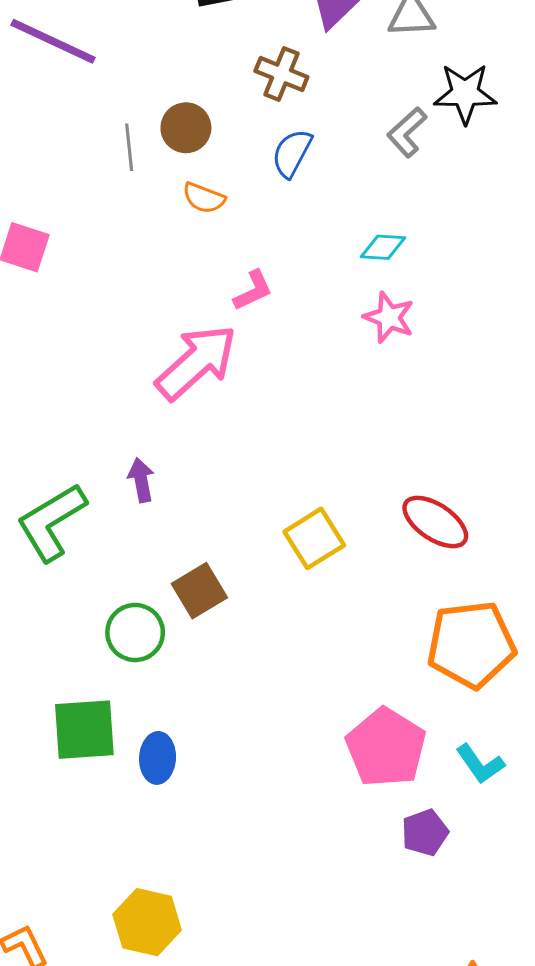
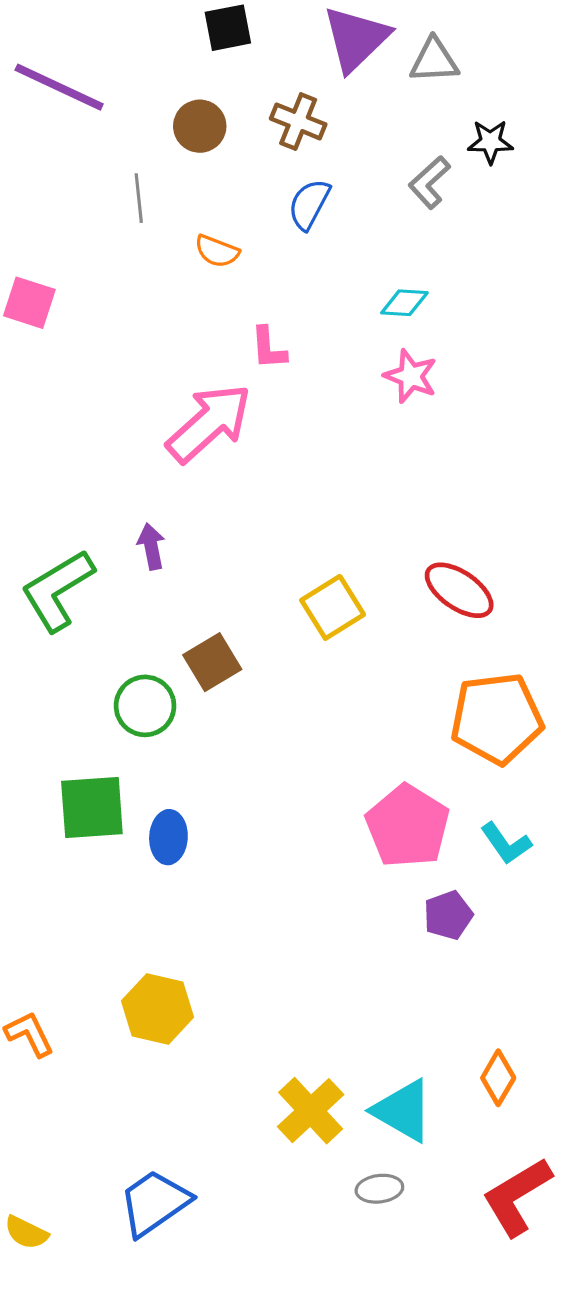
black star: (465, 93) -> (490, 142), size x0.7
brown circle: (186, 128) -> (200, 126), moved
pink L-shape: (253, 291) -> (268, 348), turned 111

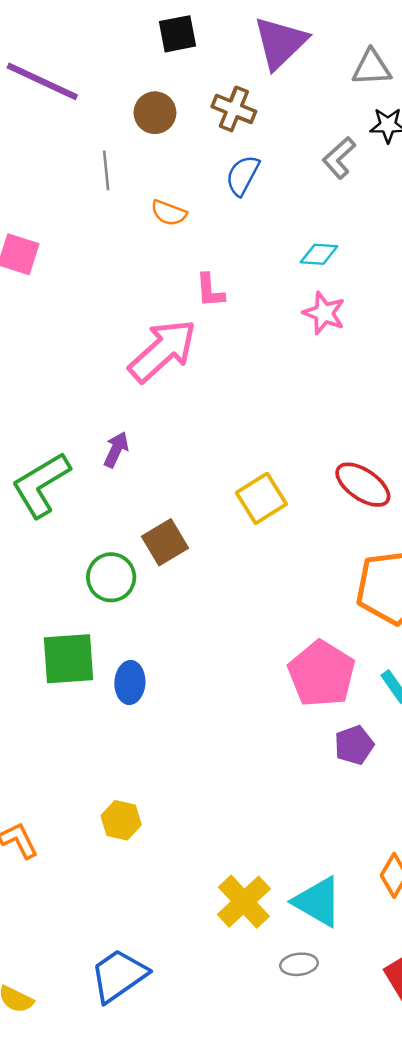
gray triangle: (434, 61) -> (372, 68), moved
purple arrow: (151, 546) -> (116, 450), turned 36
yellow hexagon: (158, 1009) -> (121, 820), size x0.7

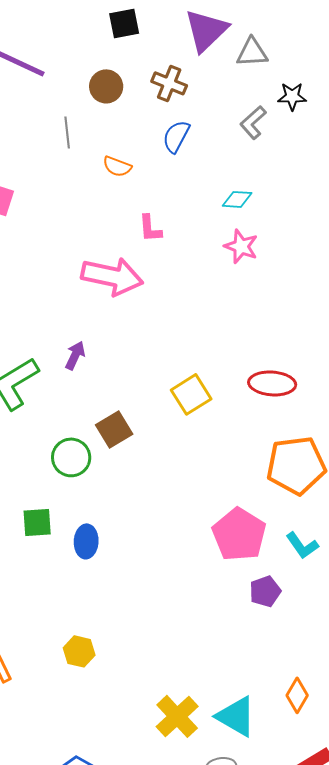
gray triangle: (372, 68) -> (252, 52), moved
pink arrow: (162, 351) -> (112, 276), turned 54
red ellipse: (363, 485) -> (272, 383), turned -30
green square: (69, 659) -> (37, 522), size x0.7

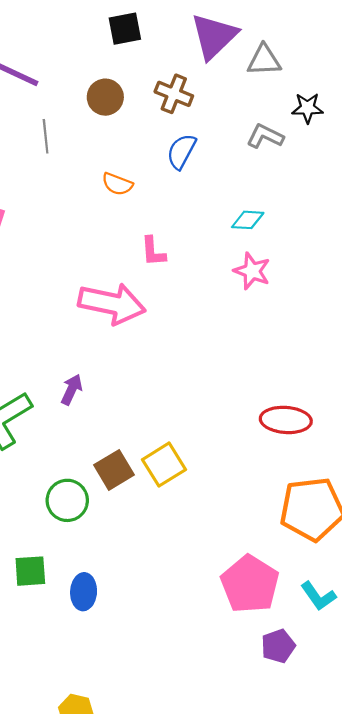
gray L-shape: (253, 122) -> (265, 136), turned 68
gray line: (67, 132) -> (46, 136), moved
yellow square: (191, 394) -> (164, 465), moved

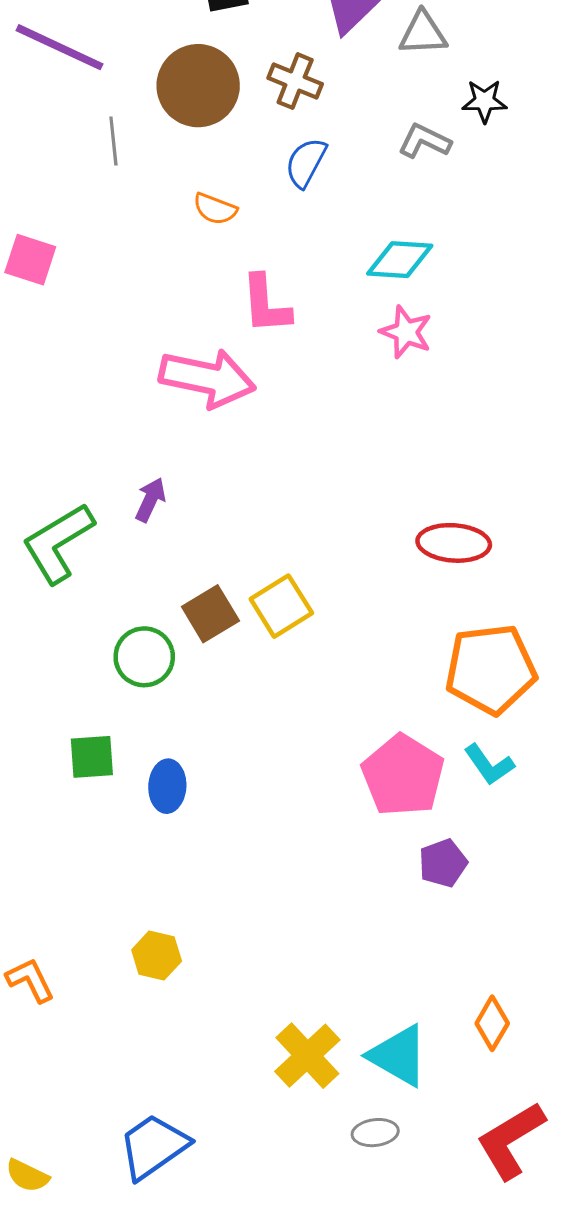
brown circle: (105, 97) -> (198, 86), size x1.6
cyan diamond: (248, 220) -> (400, 260), size x1.4
pink L-shape: (153, 251) -> (266, 304), size x1.4
cyan L-shape: (318, 596) -> (489, 765), moved

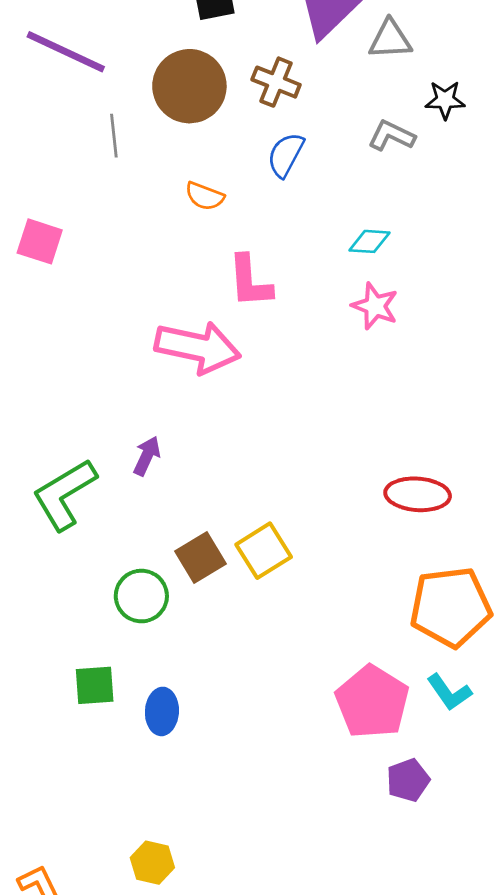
cyan diamond: (400, 260) -> (369, 241), size x0.7

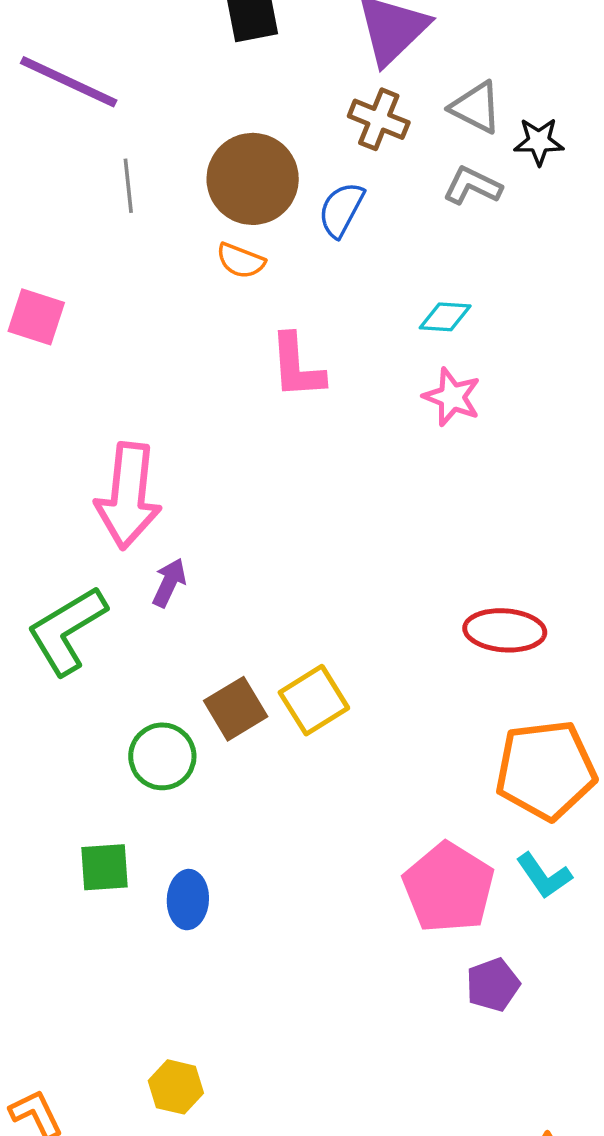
gray triangle: (390, 39) -> (476, 107), moved, turned 30
brown cross: (276, 82) -> (379, 119), moved
brown circle: (189, 86) -> (253, 179), moved
pink arrow: (198, 347) -> (128, 496), moved, turned 84

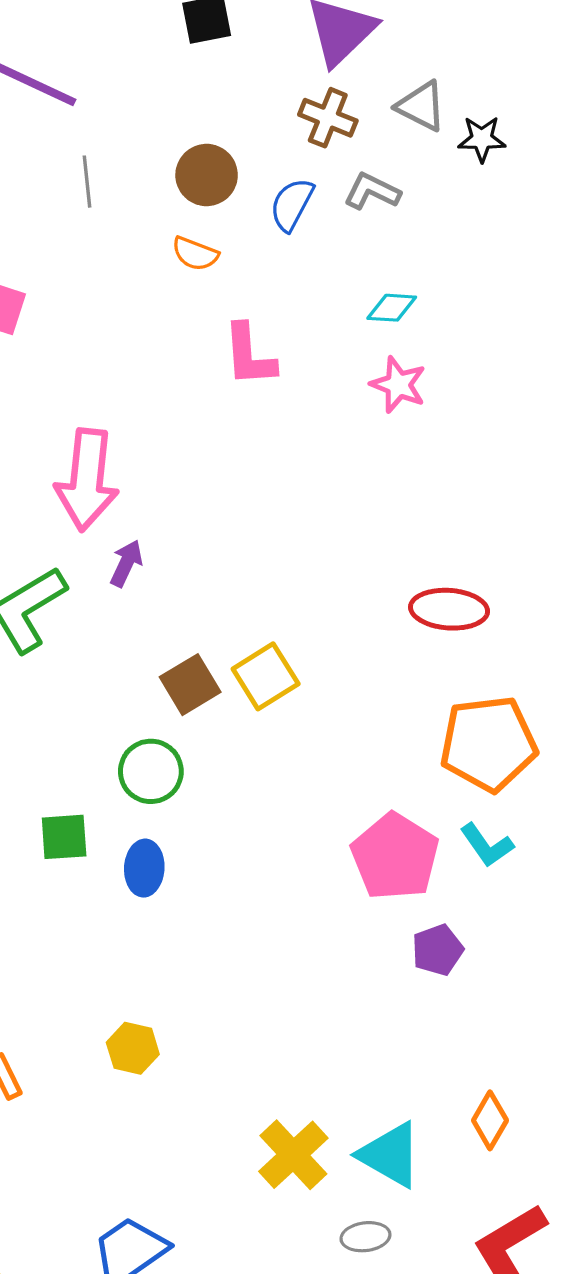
brown circle: (253, 179) -> (207, 175), size x0.7
gray L-shape: (472, 186) -> (372, 191), moved
green circle: (162, 756) -> (151, 771), moved

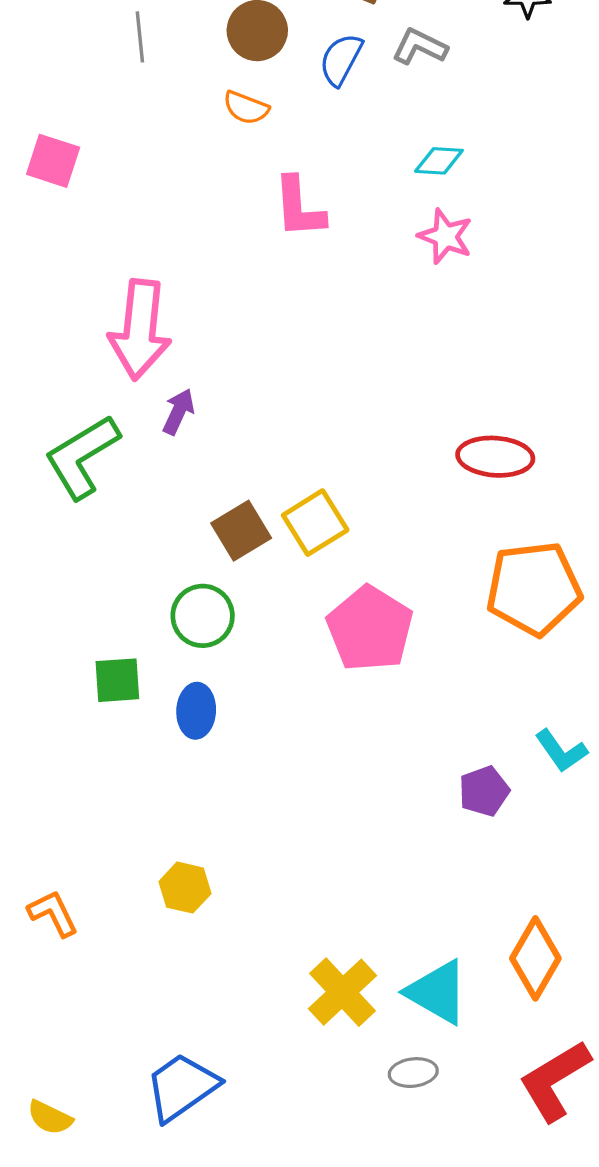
cyan L-shape: (487, 845) -> (561, 751), moved
pink pentagon: (395, 857) -> (370, 629), moved
orange diamond: (490, 1120) -> (535, 958), size x1.4

